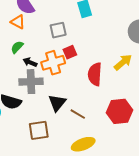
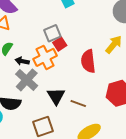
gray square: (58, 30) -> (52, 33), moved
gray cross: (31, 82) -> (27, 80), turned -35

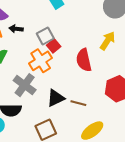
black arrow: (22, 61) -> (16, 29), moved
black triangle: (56, 96) -> (56, 98), turned 42

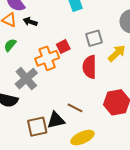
gray square: (45, 36) -> (94, 38), moved
black triangle: (56, 98) -> (56, 120), moved

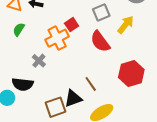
red semicircle: (90, 67) -> (100, 42), turned -30
gray cross: (26, 79) -> (39, 61), size x0.6
brown line: (75, 108) -> (91, 84), turned 35

